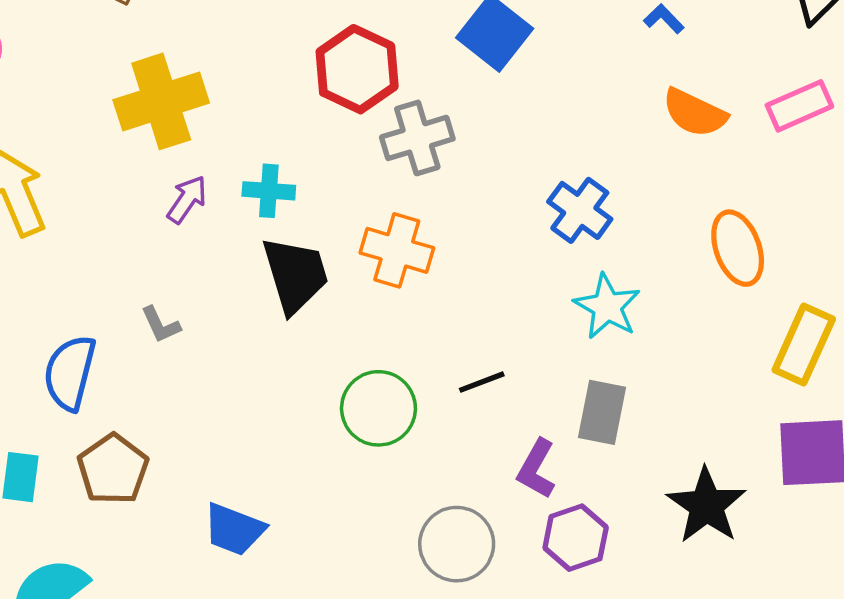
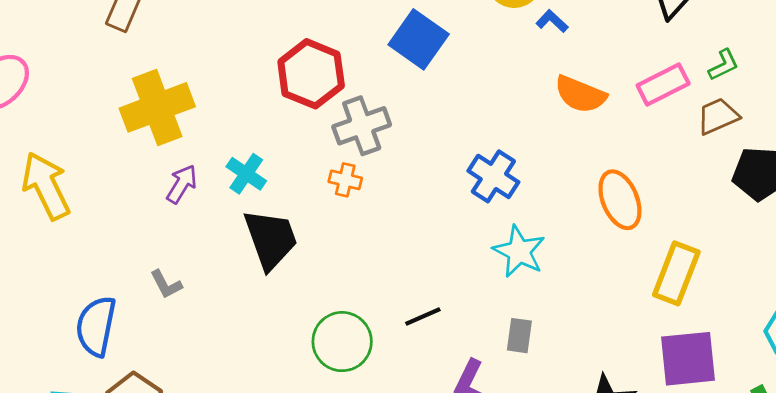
cyan cross: (269, 191) -> (246, 174), turned 33
orange cross: (397, 250) -> (345, 180), moved, size x0.6
gray rectangle: (602, 412) -> (519, 336), size x0.7

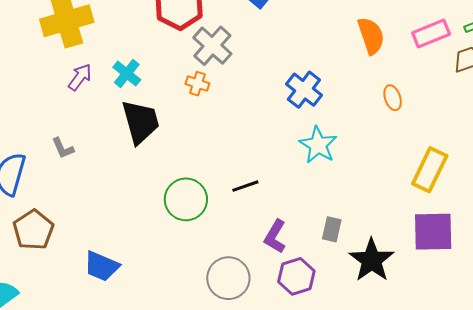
orange semicircle: (580, 94) -> (371, 36), turned -135
gray cross: (362, 126) -> (212, 46), turned -33
orange ellipse: (620, 200) -> (393, 98), moved, size x0.6
gray rectangle: (519, 336) -> (332, 229), moved

